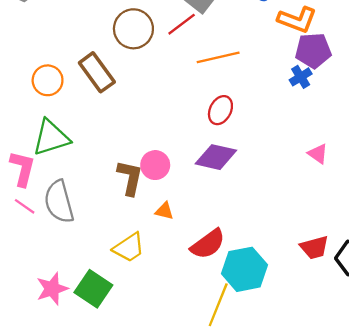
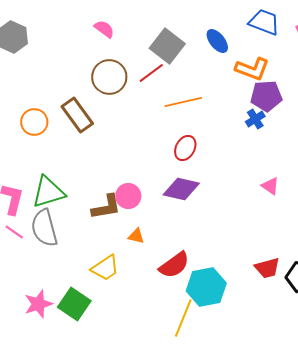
green triangle: (51, 138) -> (48, 192), moved
brown L-shape: (130, 178) -> (106, 207), turned 68

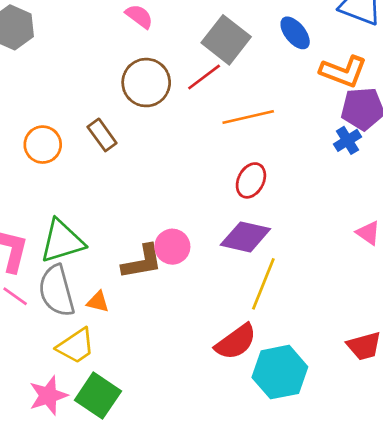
brown rectangle: (77, 115) -> (102, 135), size x0.7
orange triangle: (136, 236) -> (98, 302), moved
yellow trapezoid: (105, 268) -> (76, 346), moved
yellow line: (183, 318) -> (263, 284), moved

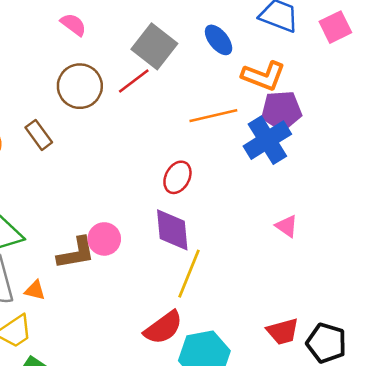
orange line: (248, 117) -> (213, 116), moved
blue cross: (347, 140) -> (267, 140), size x1.8
purple diamond: (245, 237) -> (172, 230), turned 72

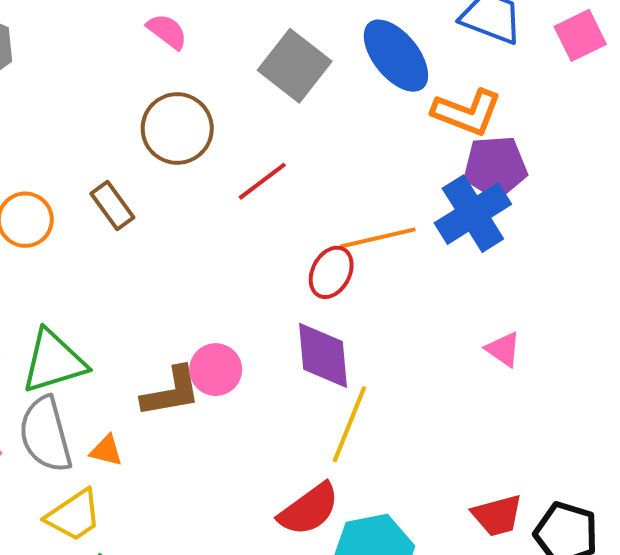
blue ellipse: (219, 40) -> (396, 56), size x1.5
red line: (134, 81) -> (262, 181), moved
orange line: (213, 116) -> (378, 238), moved

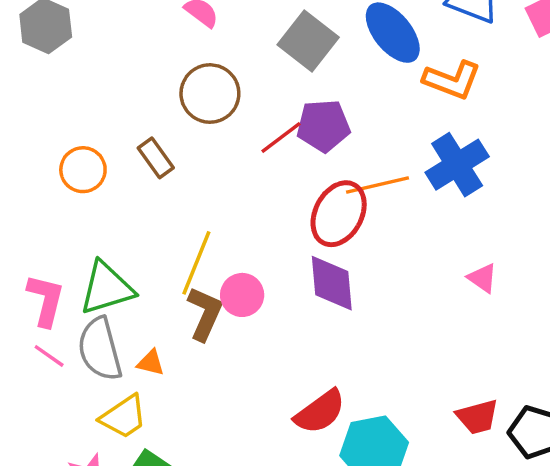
purple pentagon: (495, 167) -> (323, 126), moved
red ellipse: (331, 272) -> (339, 214), size x1.5
brown L-shape: (171, 392) -> (205, 314), turned -56
yellow line: (349, 424) -> (196, 263), moved

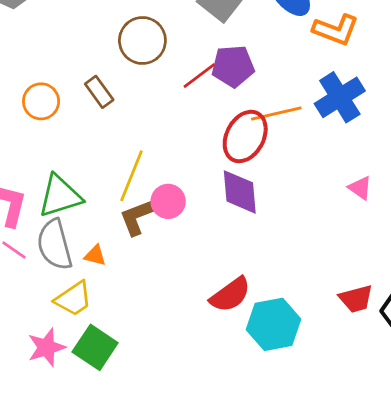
brown L-shape: (205, 314) -> (138, 216), turned -135

